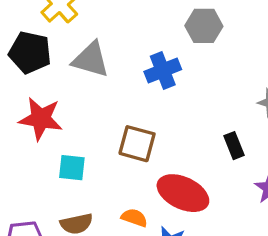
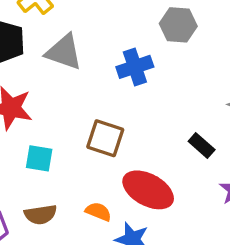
black rectangle: (234, 146) -> (202, 146), turned -30

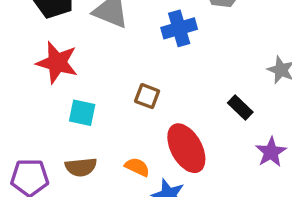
brown square: (105, 138) -> (147, 96), size x0.7
red ellipse: (148, 190) -> (186, 148), turned 30

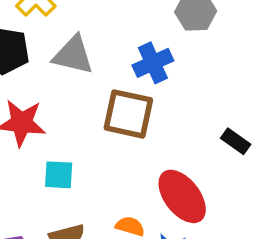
brown square: (147, 96) -> (128, 114), moved, size x1.8

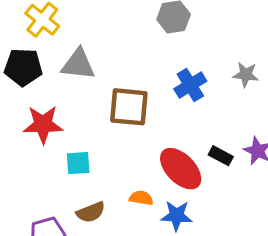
blue cross: (153, 63) -> (190, 85), moved
black rectangle: (236, 141) -> (221, 156), moved

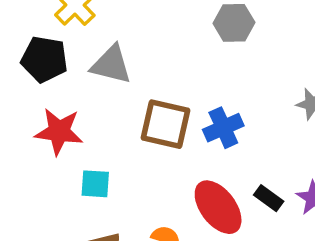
blue cross: (190, 85) -> (223, 128), moved

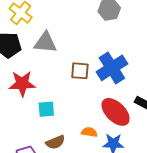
brown square: (166, 124) -> (80, 71), size x0.7
blue cross: (223, 128) -> (112, 68), size x1.4

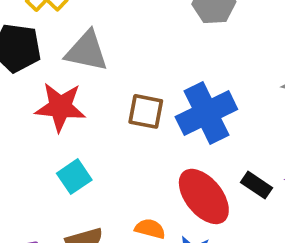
red star: (22, 84) -> (60, 107), moved
cyan square: (46, 109) -> (74, 177), turned -36

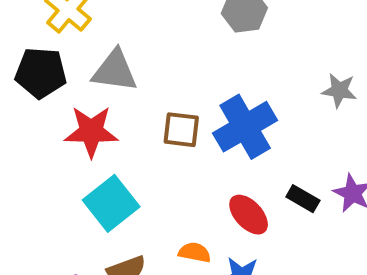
cyan square: (74, 177) -> (111, 203), size x1.5
red ellipse: (204, 196) -> (249, 215), size x0.7

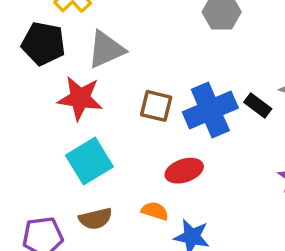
gray triangle: (115, 71) -> (106, 49), turned -39
black rectangle: (303, 199) -> (258, 106), moved
red ellipse: (249, 215) -> (184, 171), moved, turned -72

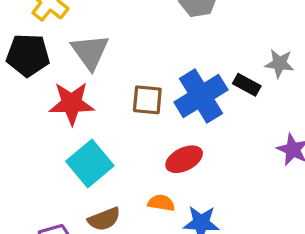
gray triangle: (106, 49) -> (90, 52), turned -33

